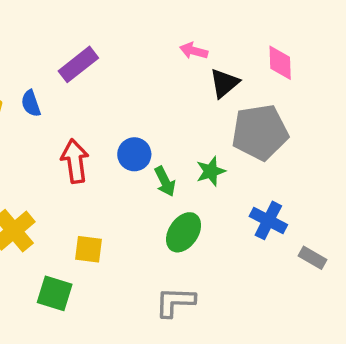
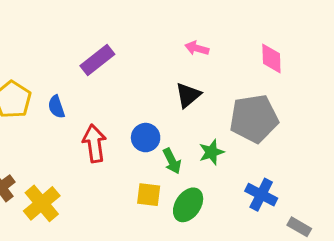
black triangle: (224, 83) -> (188, 95), moved
blue semicircle: (31, 103) -> (56, 107), moved
yellow square: (89, 249) -> (149, 195), moved

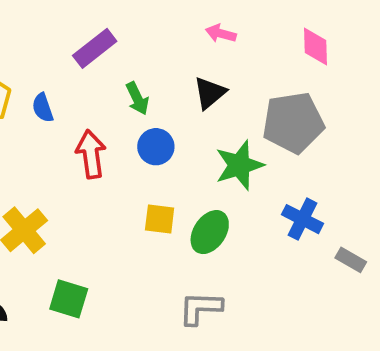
green star: (211, 152) -> (239, 165), size x1.5
green arrow: (172, 161) -> (137, 98), moved

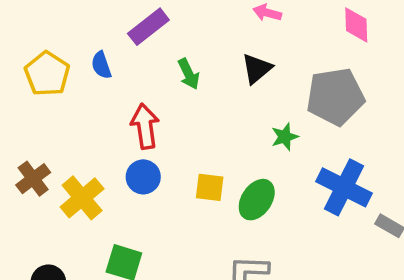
blue semicircle: (43, 108) -> (101, 65), moved
blue circle: (156, 147) -> (143, 177), moved
green star: (239, 165) -> (285, 137), size x0.6
blue cross: (302, 219) -> (344, 187), size x1.4

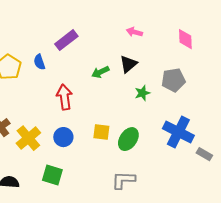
green arrow: (189, 74) -> (100, 72), moved, turned 90
gray pentagon: (335, 97) -> (173, 80), size x0.7
green star: (285, 137) -> (142, 93), moved
blue circle: (143, 177) -> (63, 137), moved

